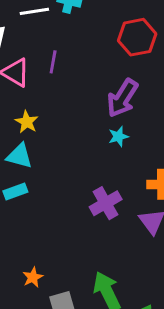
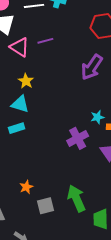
purple line: (53, 62) -> (45, 41), turned 63
cyan star: (118, 137) -> (97, 117), moved

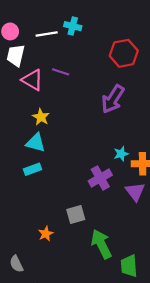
purple line: (45, 41) -> (61, 72), turned 35
gray square: (45, 206) -> (76, 215), moved

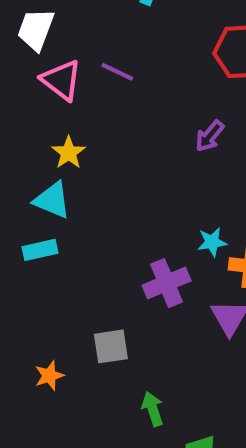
purple arrow: (113, 99) -> (210, 136), size x0.6
green arrow: (101, 244) -> (153, 409), size x0.6

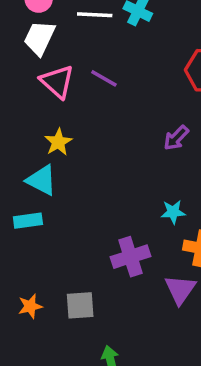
cyan star: (212, 242) -> (173, 212), moved
orange star: (49, 376) -> (30, 306), moved

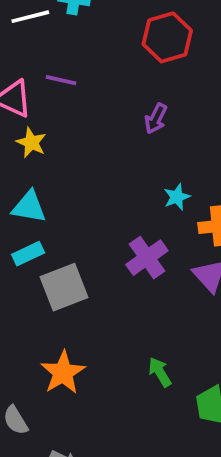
yellow star: (58, 142) -> (31, 143), moved
gray square: (80, 305) -> (64, 287), moved, size x1.4
orange star: (30, 306) -> (63, 373), moved, size x1.6

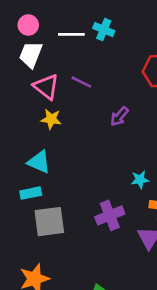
purple arrow: (156, 119) -> (119, 116), moved
yellow star: (31, 143) -> (51, 119), turned -30

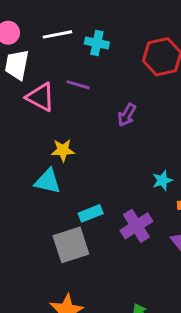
cyan cross: (104, 30) -> (97, 43), moved
yellow star: (51, 119) -> (63, 150), moved
cyan rectangle: (31, 193) -> (91, 213), moved

